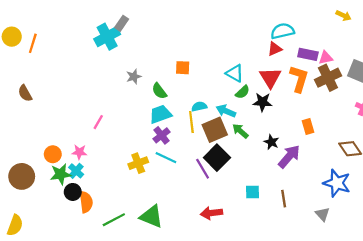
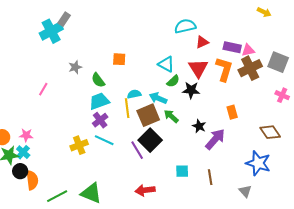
cyan semicircle: (282, 31) -> (185, 26), moved
pink line: (98, 122) -> (43, 89), moved

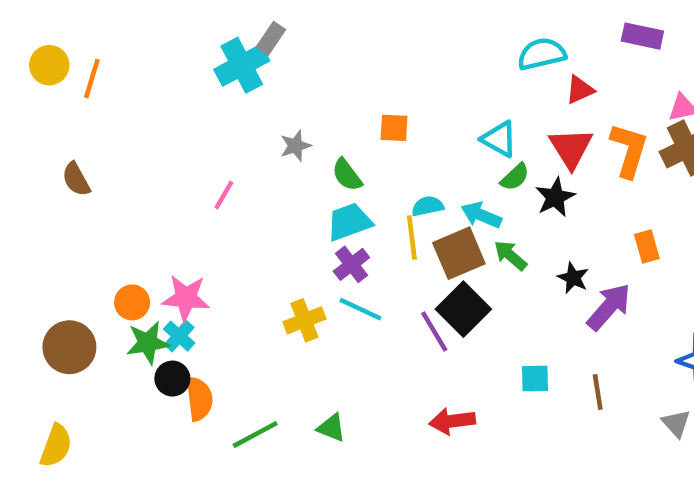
purple rectangle: (232, 47) -> (642, 36), moved
black star: (191, 90) -> (555, 197), turned -30
pink star: (26, 135) -> (186, 298), size x1.5
green triangle: (91, 193) -> (331, 428), size x0.6

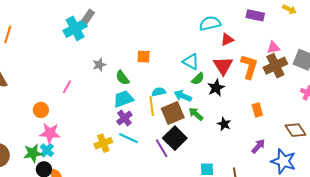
orange circle: (132, 302) -> (41, 110), moved
purple arrow: (609, 307) -> (258, 146), moved, size x0.7

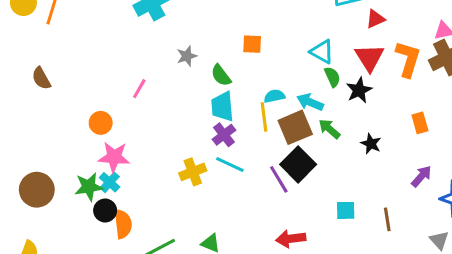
green semicircle: (198, 79) -> (332, 77), turned -72
cyan trapezoid: (123, 99) -> (222, 107), turned -75

